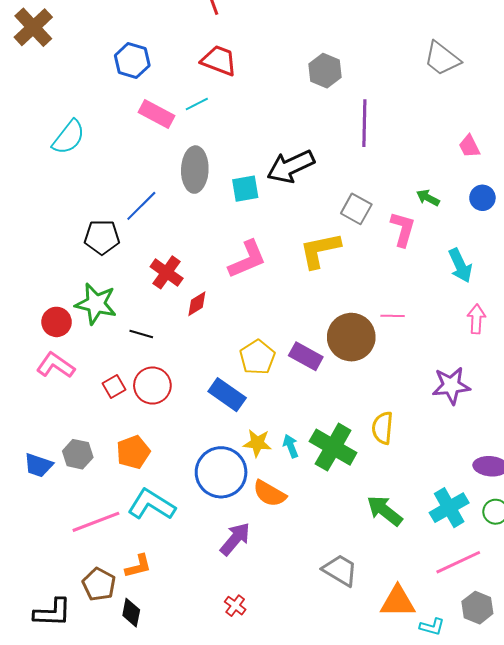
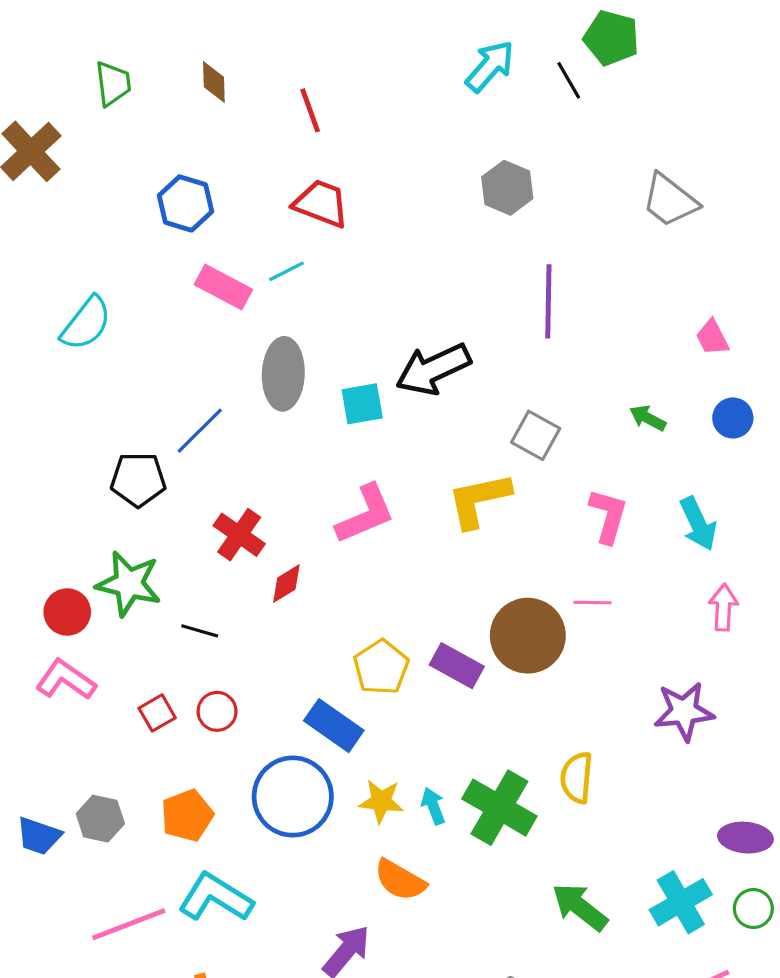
gray hexagon: (325, 71) -> (507, 188), moved
pink L-shape: (403, 229) -> (608, 516), moved
red circle: (152, 386) -> (217, 711), size x0.7
blue circle: (221, 472) -> (293, 797), moved

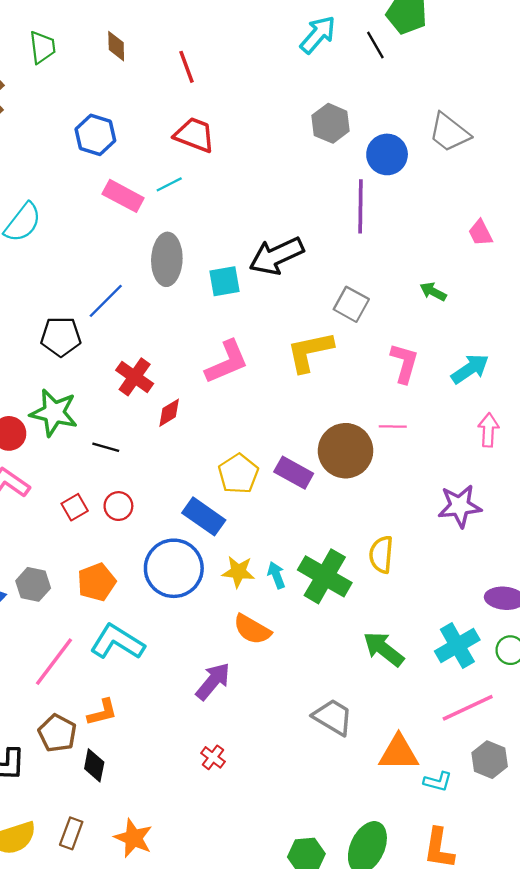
blue circle: (733, 418) -> (387, 154), moved, size x1.4
cyan arrow: (698, 524) -> (470, 369), turned -99
pink line: (129, 924) -> (54, 662), turned -32

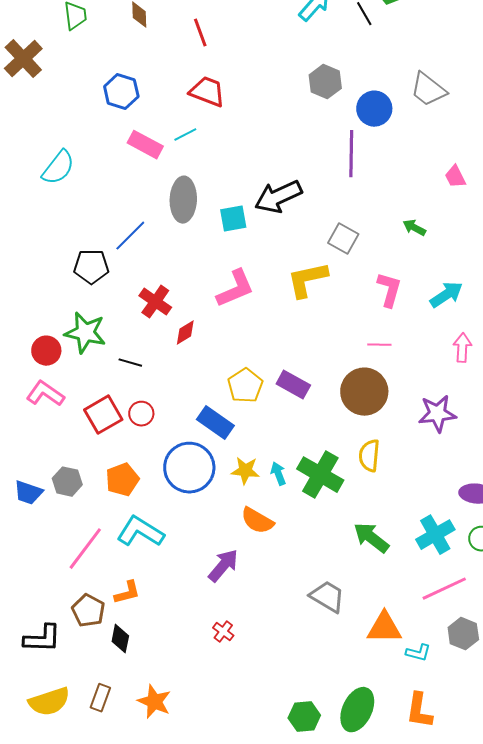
brown circle: (346, 451) -> (364, 392), moved
red square: (75, 507) -> (103, 415), size x1.6

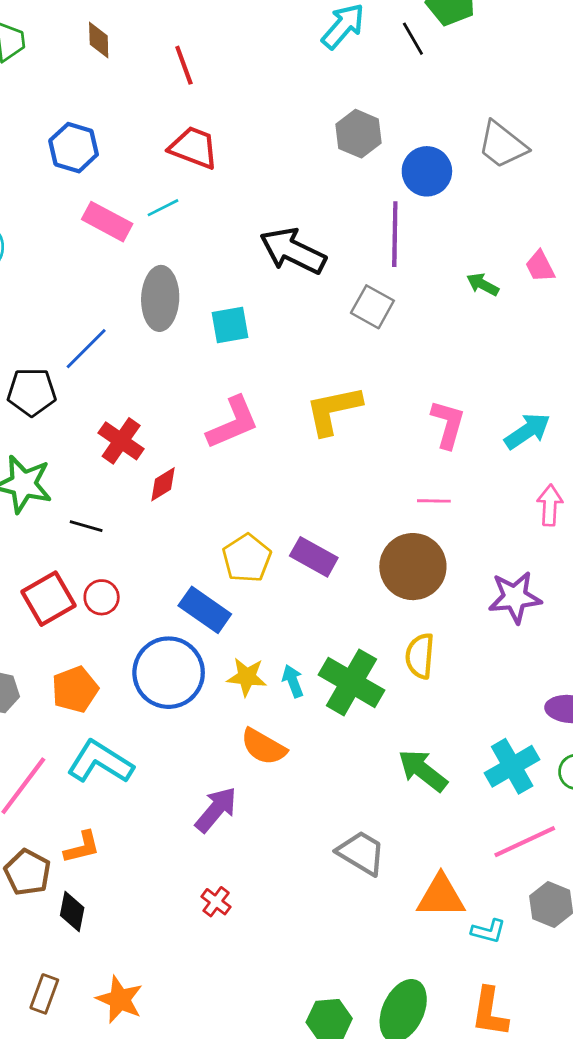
black arrow: (278, 197) -> (293, 251), moved, turned 51
green arrow: (414, 228) -> (483, 284), moved
gray square: (343, 239) -> (372, 307), moved

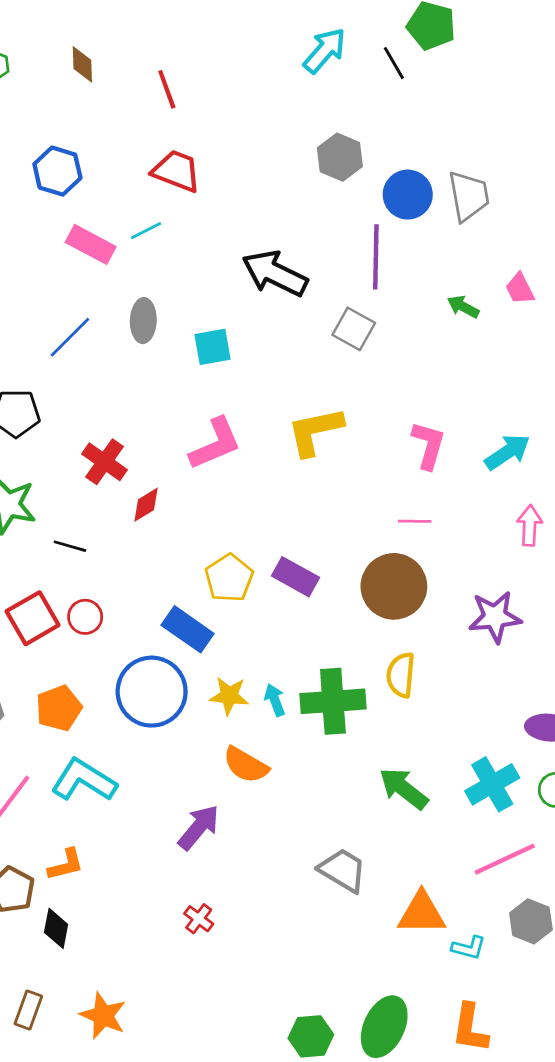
gray trapezoid: (502, 145) -> (469, 196), moved, turned -138
gray ellipse: (160, 298) -> (143, 321), size x0.7
blue line: (86, 349) -> (70, 337), moved
green cross: (351, 682) -> (333, 701), turned -34

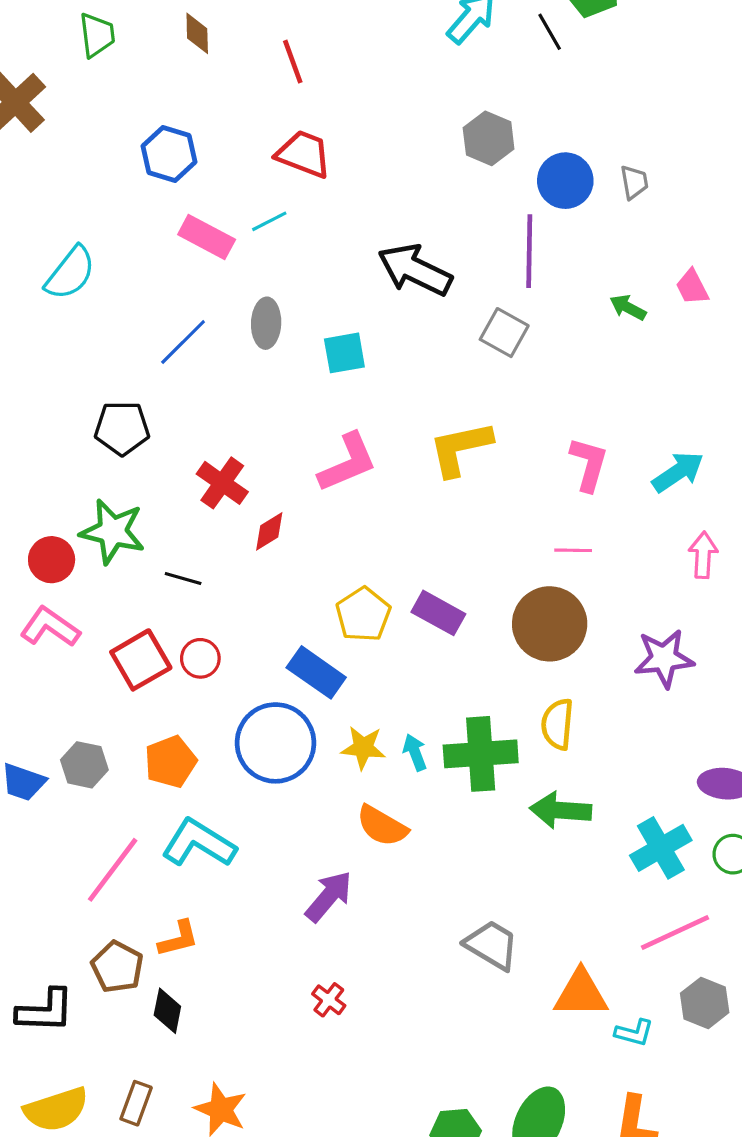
gray trapezoid: (469, 196) -> (634, 182), size x0.6
green arrow: (404, 789) -> (561, 810), moved, turned -34

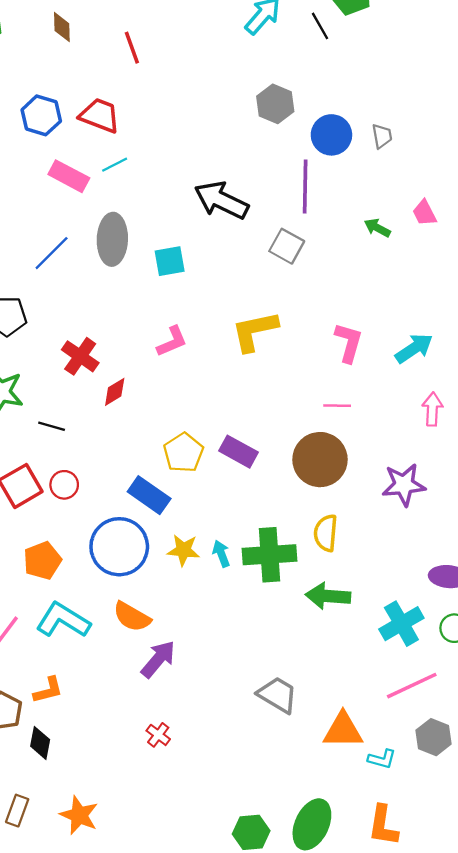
red trapezoid: (304, 154) -> (100, 115), moved
gray ellipse: (266, 323) -> (112, 239), size x1.4
pink L-shape: (348, 463) -> (172, 341), size x0.7
orange semicircle: (382, 826) -> (132, 617), moved

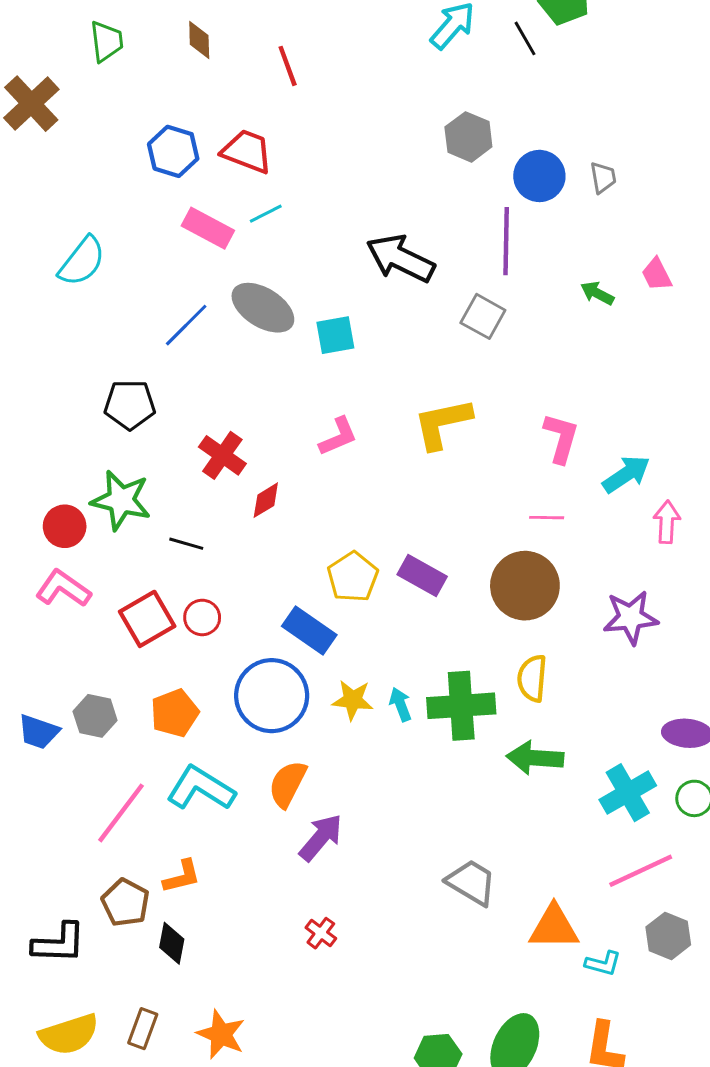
gray ellipse: (112, 239) -> (263, 308), turned -60
cyan arrow: (414, 348) -> (626, 474), moved
orange semicircle: (132, 617) -> (288, 784), turned 87

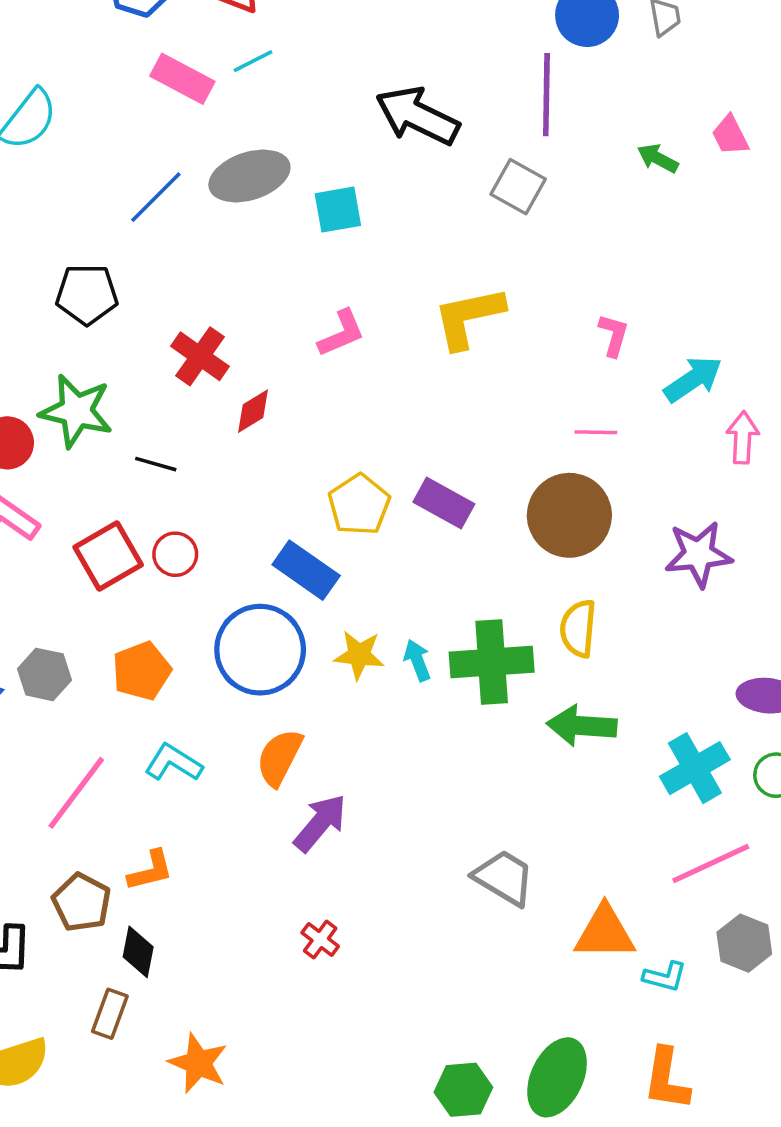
gray ellipse: (263, 308) -> (249, 176), turned -50
pink L-shape: (561, 438) -> (614, 335), size x0.7
cyan L-shape: (201, 788) -> (173, 763), size x0.7
brown rectangle: (143, 1029) -> (110, 1014), moved

